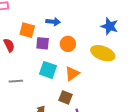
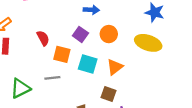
orange square: (27, 30) -> (62, 54), moved
purple square: (43, 43) -> (80, 34), turned 32

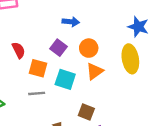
yellow ellipse: (148, 43) -> (130, 59), turned 60
orange triangle: (115, 67) -> (95, 71), moved
gray line: (52, 78) -> (37, 93), moved

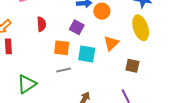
orange circle: (89, 48) -> (102, 11), moved
red semicircle: (19, 50) -> (41, 24), moved, turned 32
brown square: (86, 112) -> (132, 66), moved

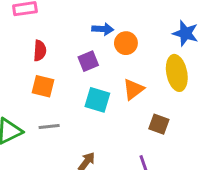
purple square: (77, 27) -> (88, 61), turned 32
orange square: (62, 48) -> (43, 86), moved
gray line: (64, 70) -> (49, 126), moved

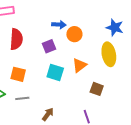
red semicircle: (40, 51) -> (16, 39), size x1.5
orange square: (43, 86) -> (18, 74), moved
gray line: (49, 126) -> (22, 98), moved

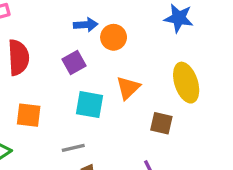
yellow ellipse: (109, 54) -> (186, 83), moved
gray line: (22, 98) -> (73, 148), moved

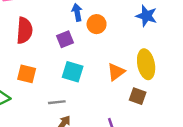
blue arrow: (86, 25) -> (77, 12), turned -105
orange triangle: (128, 88) -> (116, 72), moved
brown square: (161, 123) -> (138, 96), moved

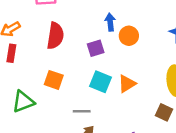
orange triangle: (116, 72) -> (127, 84), moved

